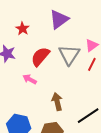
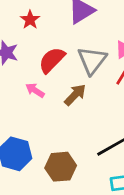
brown arrow: (57, 102) -> (75, 95), moved, turned 54

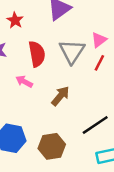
red semicircle: (52, 60) -> (37, 54), turned 130
brown arrow: (75, 95) -> (60, 96), moved

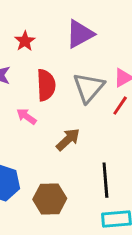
black line: (95, 125) -> (105, 180), turned -68

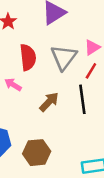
black line: (105, 180) -> (82, 99), moved

